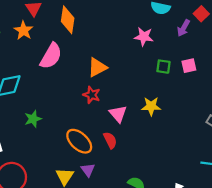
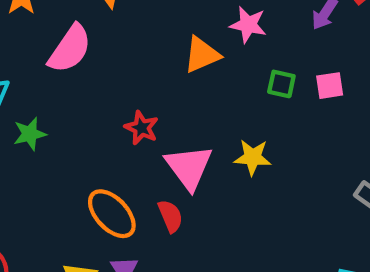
orange triangle: (97, 67) -> (202, 55), moved
pink triangle: (118, 114) -> (189, 167), size x1.4
green star: (33, 119) -> (30, 134), moved

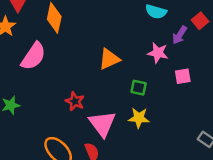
pink star: (248, 25) -> (158, 53), moved
green square: (281, 84) -> (139, 88), moved

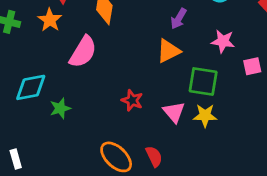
purple arrow: (180, 35) -> (179, 19), moved
green square: (139, 88) -> (203, 82), size x1.6
pink triangle: (102, 124) -> (174, 112), moved, size x0.7

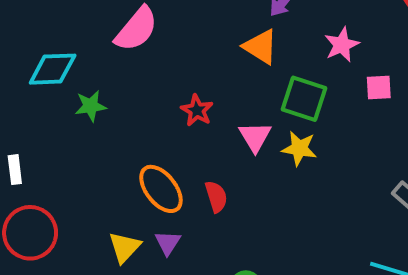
pink star: (223, 41) -> (342, 45), turned 30
orange triangle: (168, 51) -> (261, 47), turned 50

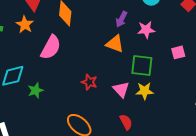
pink star: (342, 45) -> (146, 30), moved, turned 30
red semicircle: (216, 197) -> (126, 122), moved

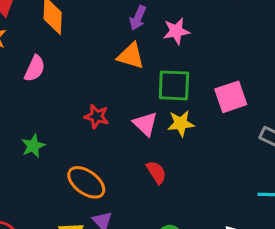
pink semicircle: (51, 47) -> (35, 68), size x0.7
pink square: (178, 52) -> (231, 97), moved, size x1.5
green star: (36, 91) -> (33, 146), moved

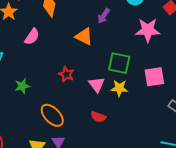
pink star: (176, 31) -> (148, 30), moved, size x1.4
orange triangle: (131, 56) -> (84, 36), moved
red semicircle: (156, 172) -> (98, 117), turned 133

